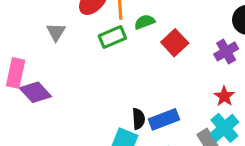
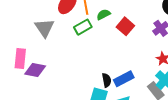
gray triangle: (56, 32) -> (44, 28), size x1.5
purple diamond: (35, 92) -> (35, 70), turned -30

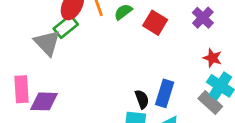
green rectangle: (83, 27) -> (66, 27), moved
blue rectangle: (124, 79) -> (165, 93), turned -36

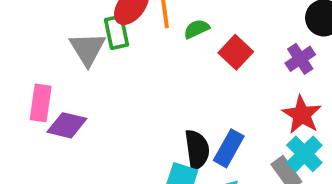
green rectangle: (66, 27) -> (116, 32), turned -75
red star: (212, 58) -> (302, 115), size x1.5
black semicircle: (142, 99) -> (197, 150), size x1.5

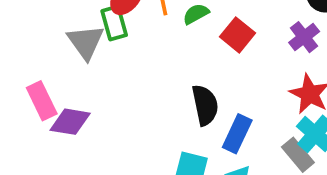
pink rectangle: (41, 103) -> (42, 101), turned -30
black semicircle: (197, 150) -> (205, 105), moved

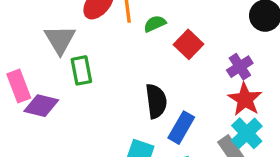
green rectangle: (114, 23) -> (81, 70), moved
purple cross: (304, 37) -> (240, 67), moved

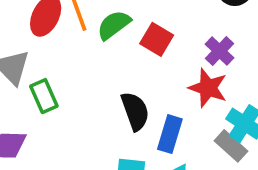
green semicircle: (155, 24) -> (114, 25), size x1.4
red star: (245, 99) -> (208, 88), moved

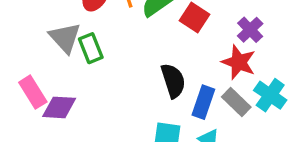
green rectangle: (44, 96) -> (91, 48), moved
gray rectangle: (231, 146) -> (236, 102), moved

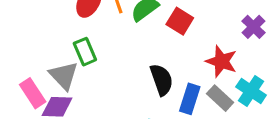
purple cross: (250, 30) -> (253, 27), moved
gray triangle: (65, 38) -> (64, 76), moved

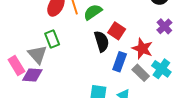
red square: (180, 21) -> (117, 31), moved
black semicircle: (161, 80) -> (102, 41), moved
blue rectangle: (190, 99) -> (120, 62), moved

